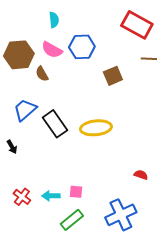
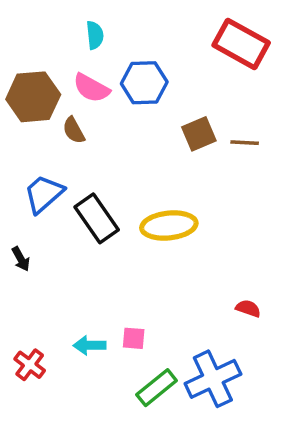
brown line: (149, 59) -> (245, 143), moved
red cross: (22, 197) -> (30, 365), moved
green rectangle: (72, 220) -> (157, 388), moved

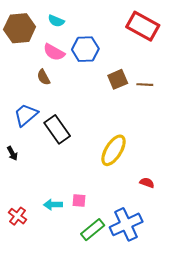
cyan semicircle: (95, 35) -> (56, 21), turned 119
brown hexagon: (33, 97) -> (20, 28), moved
yellow ellipse: (169, 226) -> (114, 150), moved, turned -52

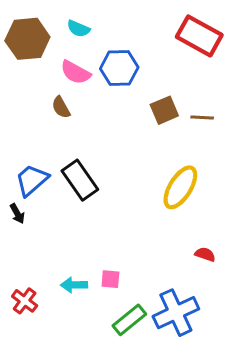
blue trapezoid: (26, 115) -> (32, 180), moved
yellow ellipse: (114, 150) -> (180, 187), moved

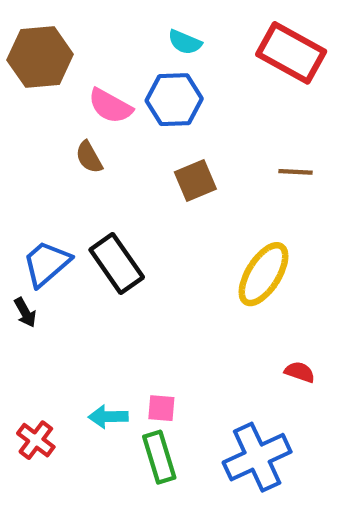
cyan semicircle: (78, 29) -> (185, 42), moved
brown square: (164, 110) -> (195, 180), moved
green rectangle: (129, 320) -> (159, 457), moved, turned -68

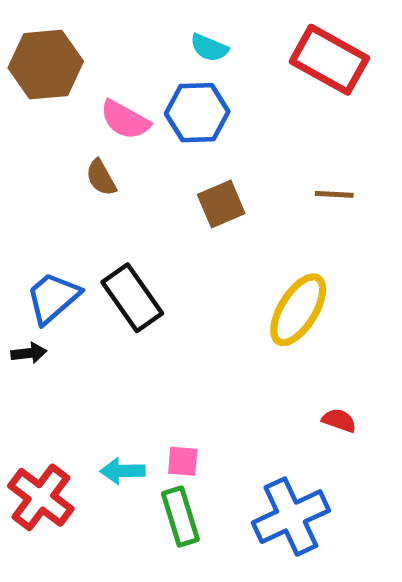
black arrow: (25, 312) -> (29, 353), turned -68
red cross: (36, 440) -> (41, 497), size x1.5

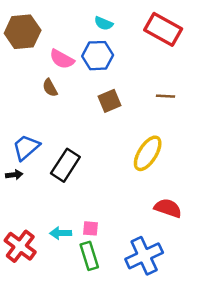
black rectangle: (132, 298) -> (65, 165), moved, turned 68
red semicircle: (339, 420) -> (168, 208), size x1.6

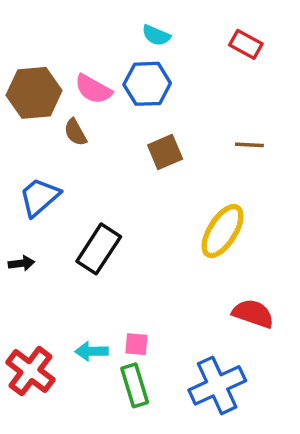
red rectangle: (163, 29) -> (246, 44), size x0.6
brown hexagon: (23, 32) -> (34, 93), moved
blue trapezoid: (26, 147) -> (39, 197), moved

